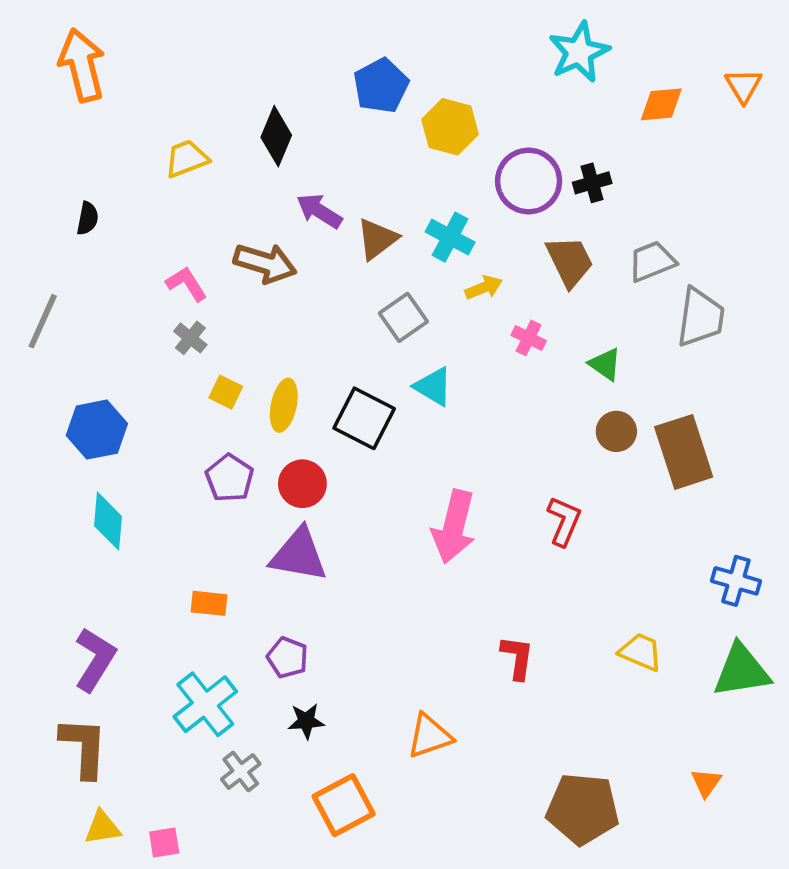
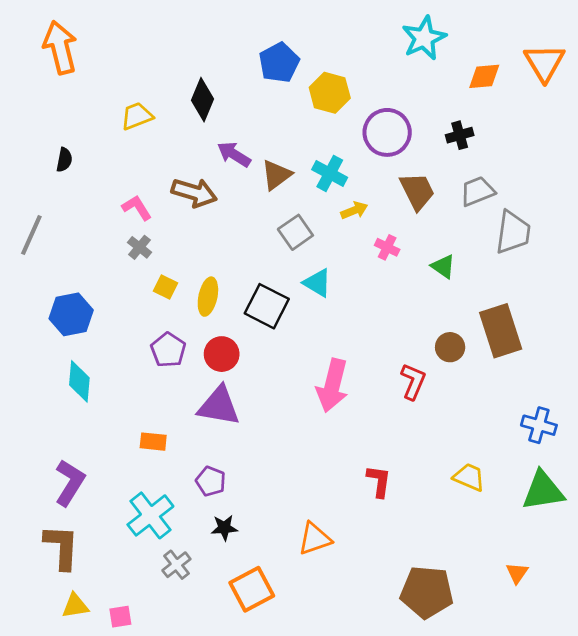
orange triangle: (743, 86) -> (544, 63), size x1.5
black cross: (592, 183) -> (460, 135), moved
brown circle: (616, 431) -> (450, 347), moved

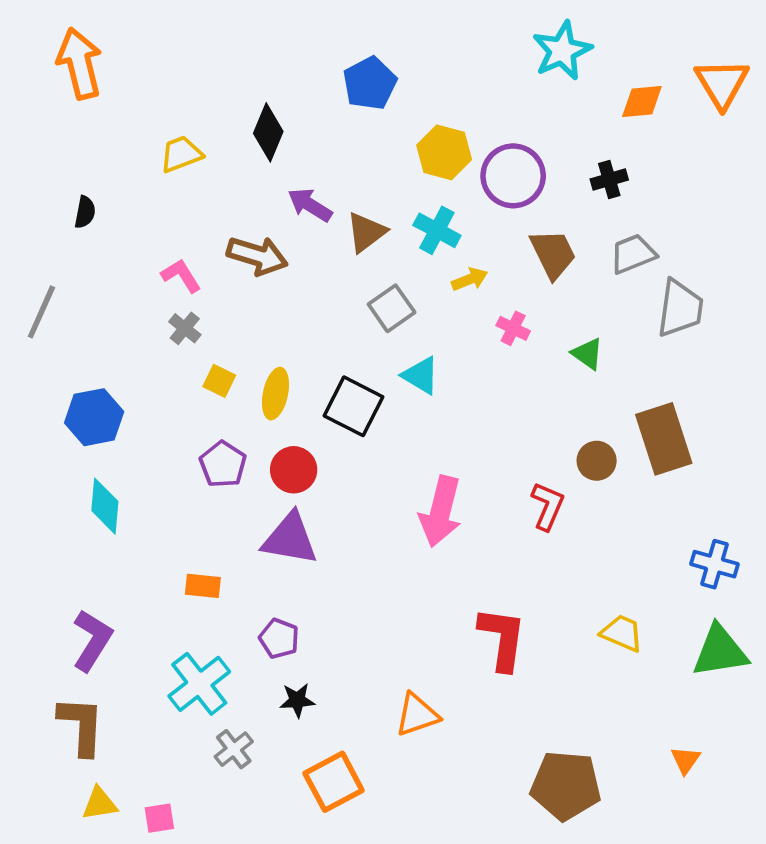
yellow hexagon: (330, 93) -> (444, 152), moved
red L-shape: (379, 481) -> (502, 639), size x1.5

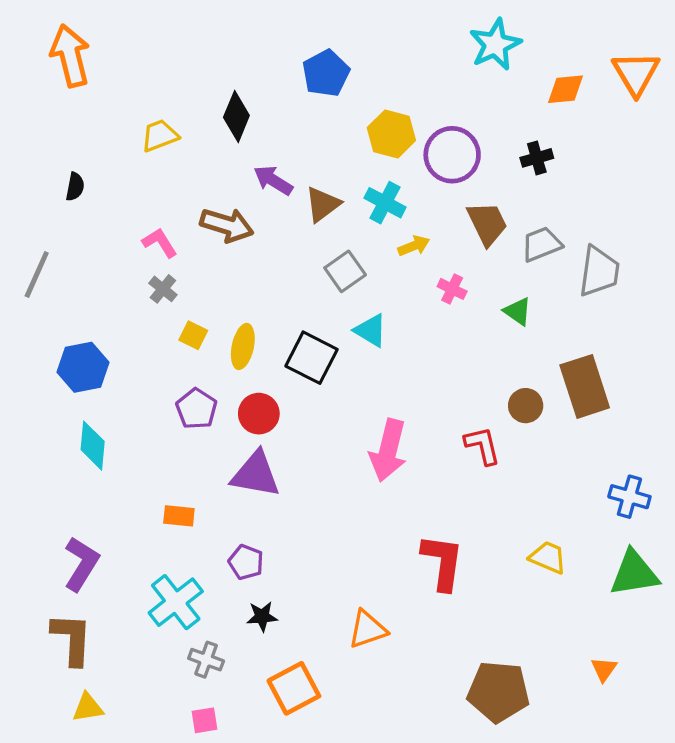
gray trapezoid: (633, 254) -> (542, 244), moved
red L-shape: (548, 506) -> (482, 446), turned -36
gray cross: (234, 749) -> (206, 660), turned -32
pink square: (159, 818) -> (204, 720), moved

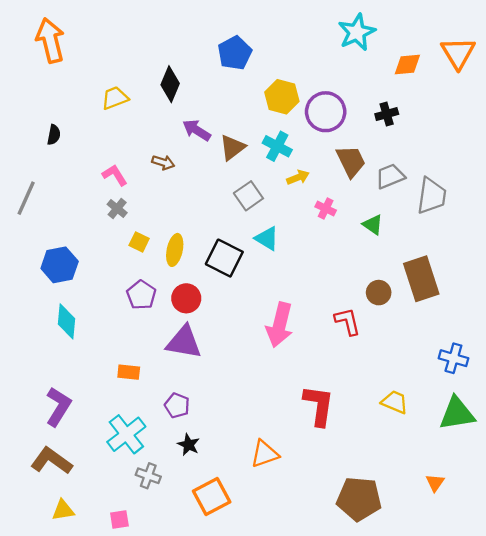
brown arrow: (227, 225) -> (163, 162), size x0.6
black star: (262, 616) -> (189, 445), turned 30
brown L-shape: (72, 639) -> (51, 461), turned -57
pink square: (204, 720) -> (119, 520), moved

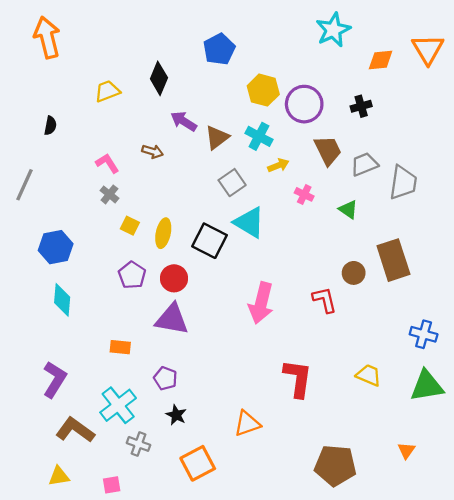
cyan triangle: (267, 238) -> (249, 222), size x1.4
brown L-shape: (51, 461) -> (75, 430), moved

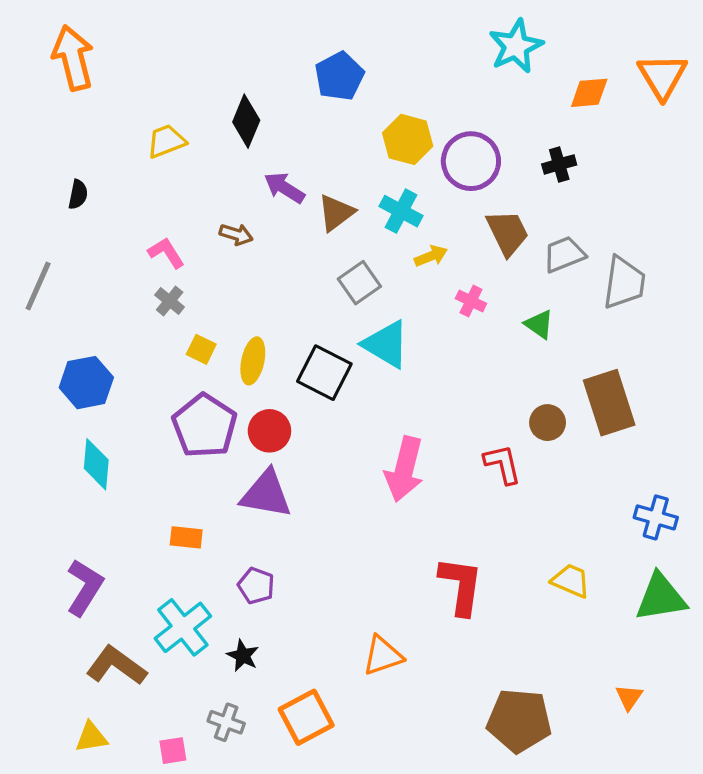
purple pentagon: (132, 275) -> (205, 426), size x1.5
black star: (176, 415) -> (243, 656), moved
gray cross: (139, 444) -> (226, 722), moved

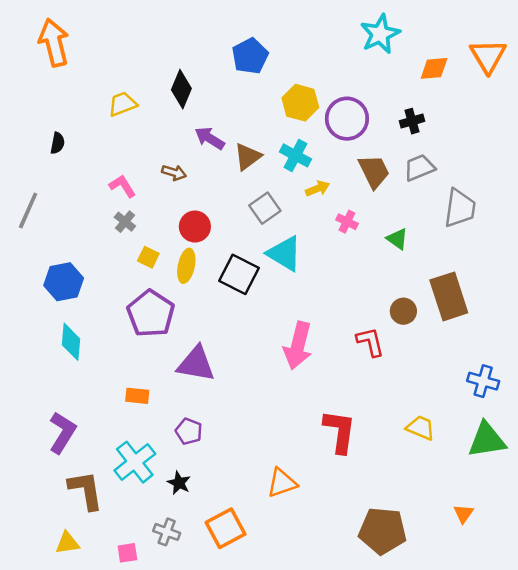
gray trapezoid: (564, 254) -> (419, 168), moved
red circle: (269, 431) -> (195, 227), moved
brown L-shape: (116, 666) -> (86, 490), turned 45

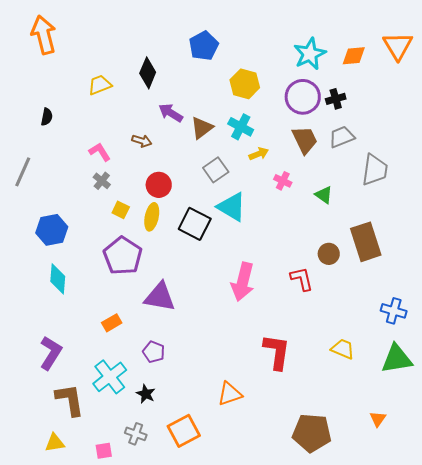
cyan star: (380, 34) -> (310, 54), moved
purple circle: (347, 119) -> (303, 97), moved
orange rectangle: (137, 396) -> (112, 323), turned -36

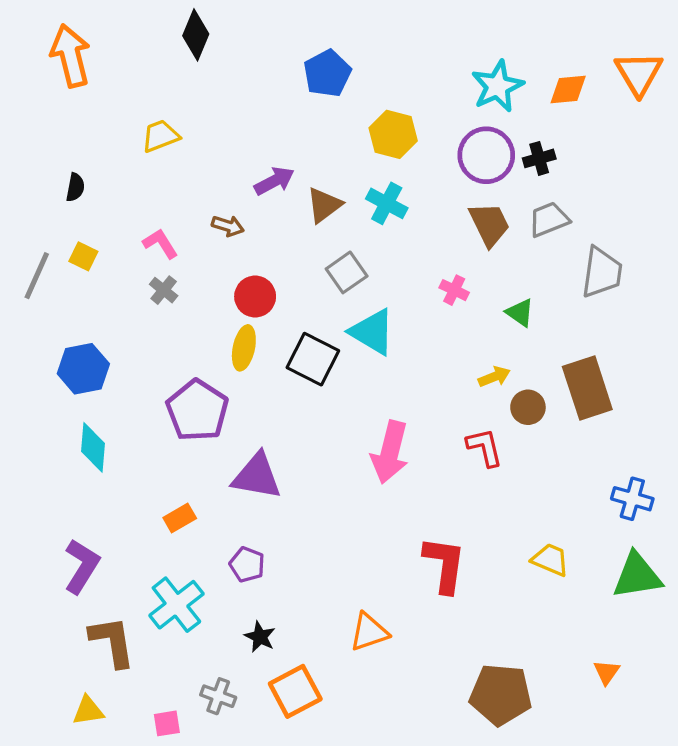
black diamond: (148, 73) -> (196, 35), moved
purple arrow: (171, 113) -> (274, 181), turned 120
yellow arrow: (259, 154) -> (494, 377), moved
yellow square: (121, 210) -> (83, 256), moved
black star: (146, 394) -> (260, 637), moved

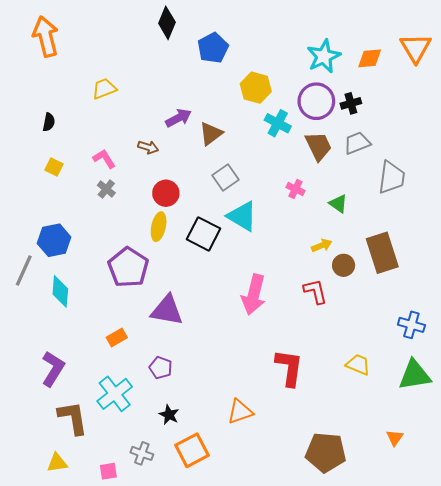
black diamond: (196, 35) -> (167, 23), moved
cyan cross: (387, 203) -> (278, 123), moved
gray line: (37, 276) -> (24, 271), moved

